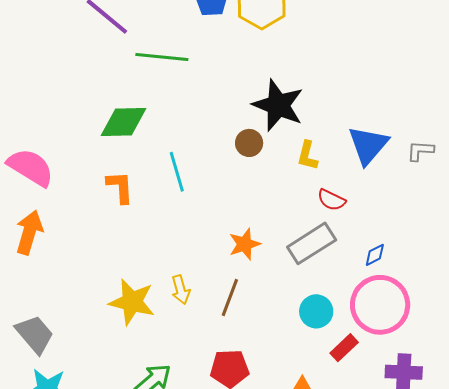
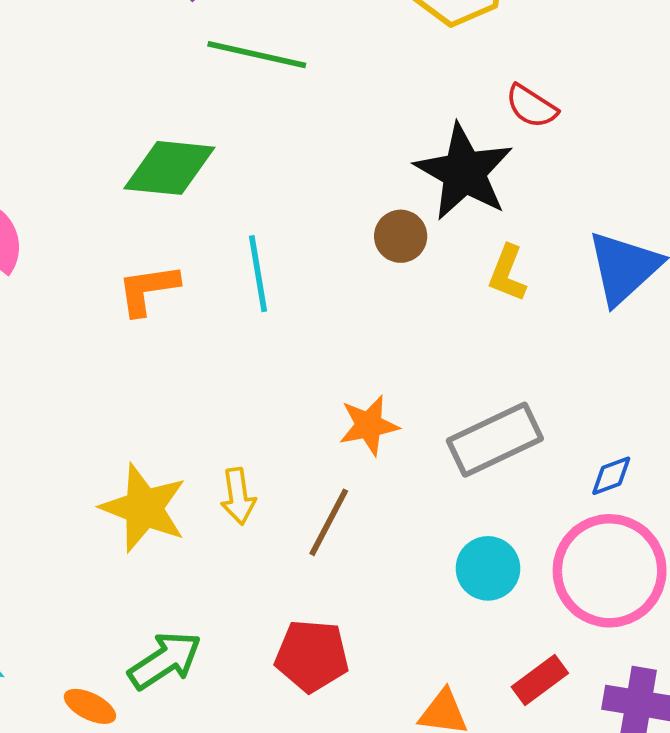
orange L-shape: (120, 187) -> (148, 289), turned -102
red semicircle: (331, 200) -> (531, 106), moved
red rectangle: (344, 348) -> (540, 680), moved

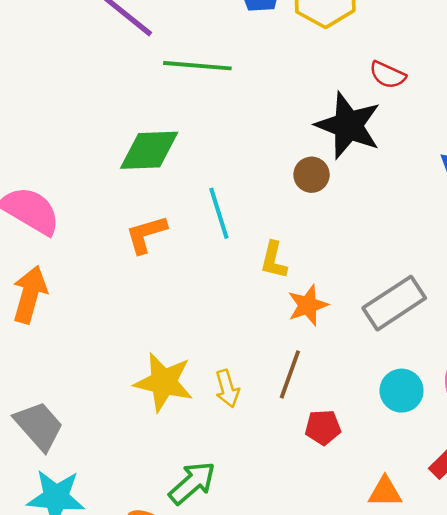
yellow L-shape: (507, 273) -> (274, 260), moved
yellow arrow: (238, 496) -> (227, 389), moved
red pentagon: (312, 656) -> (323, 427), moved, size x0.7

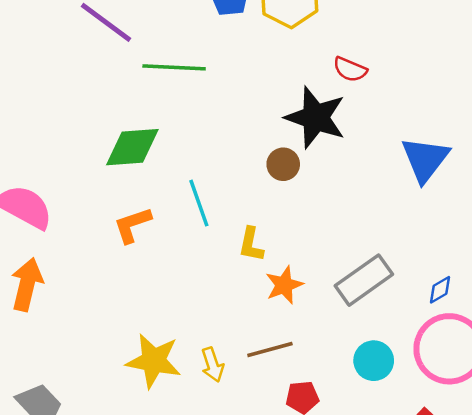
brown line: (290, 374) -> (270, 349), turned 57

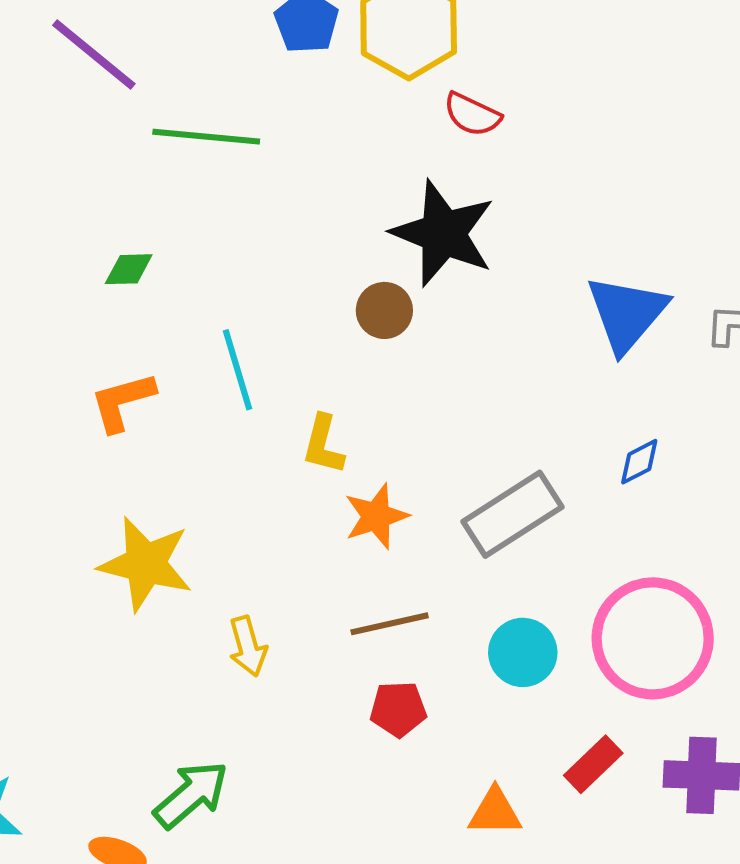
red semicircle: (350, 69) -> (472, 114), moved
green diamond: (132, 147) -> (129, 269), size x0.5
blue diamond: (440, 290) -> (639, 462), moved
brown line: (270, 349) -> (390, 624), moved
yellow star: (154, 361) -> (146, 564), moved

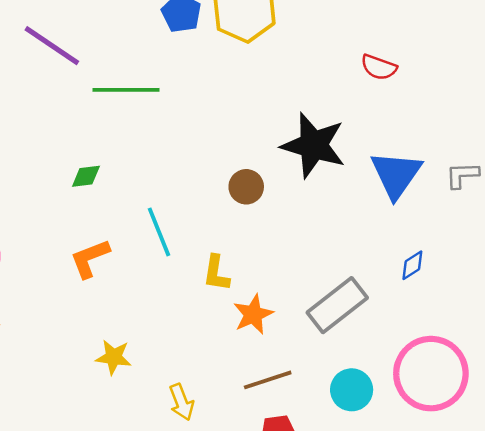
red semicircle: (472, 114) -> (379, 67), moved
black star: (443, 233) -> (314, 145), moved
yellow star: (146, 564) -> (114, 357), size x0.6

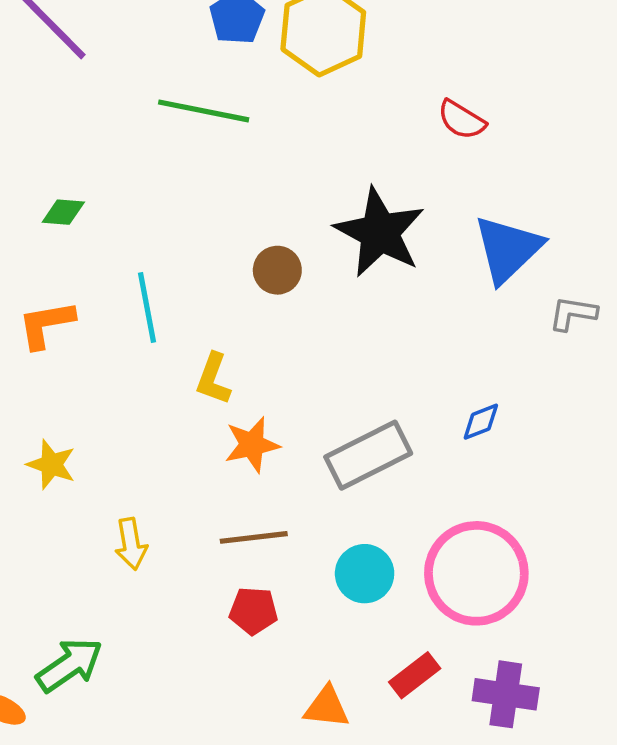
red semicircle: (379, 67) -> (462, 120), moved
green line: (126, 90) -> (204, 111), moved
blue triangle: (396, 174) -> (508, 249), moved

